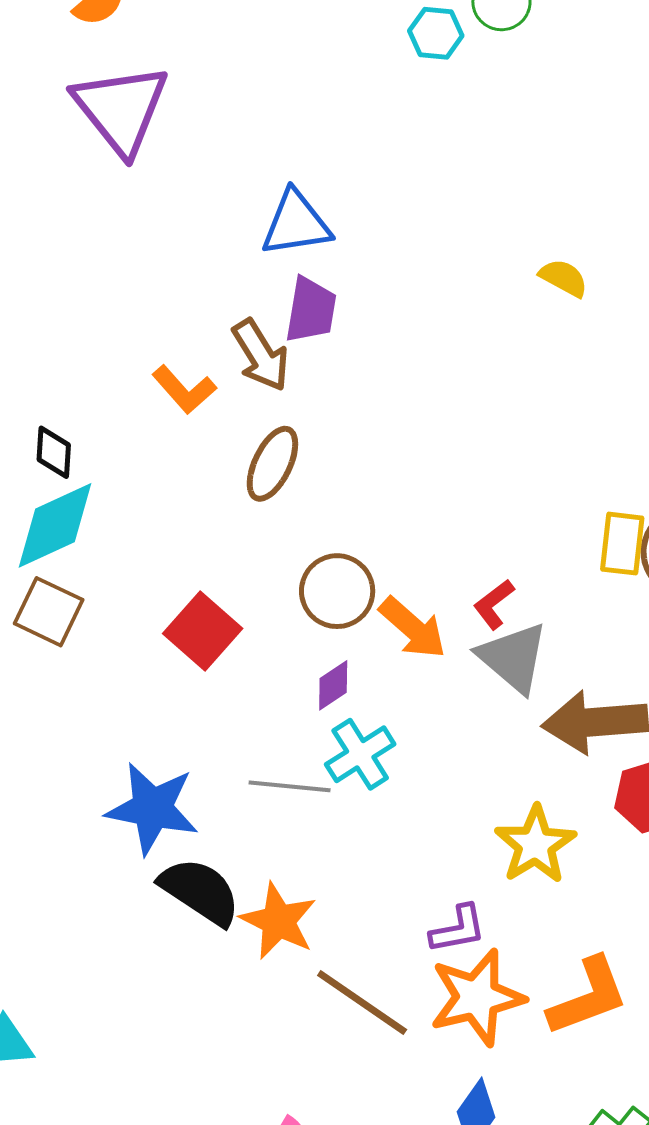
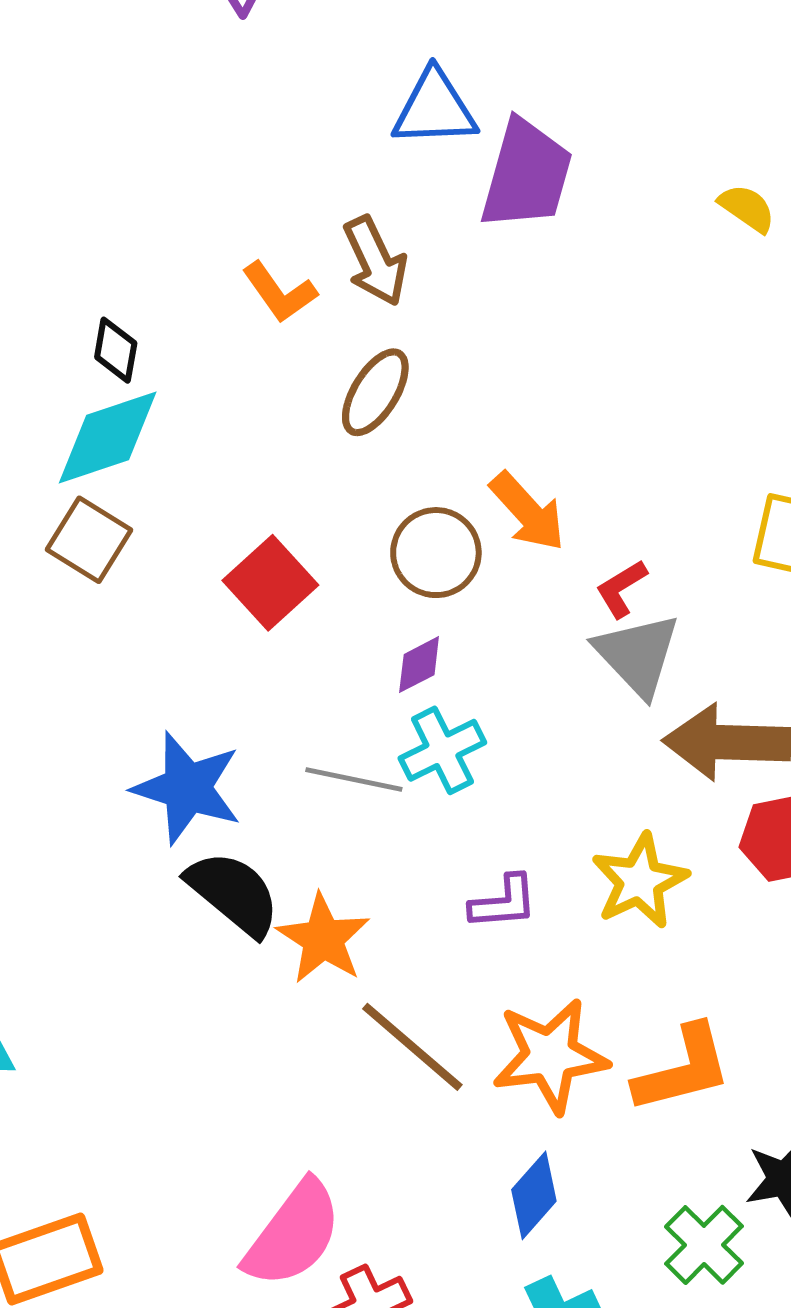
purple trapezoid: (311, 310) -> (527, 175), moved, size x1.4
orange arrow: (413, 628) -> (528, 512), moved
purple L-shape: (458, 929) -> (504, 902), moved

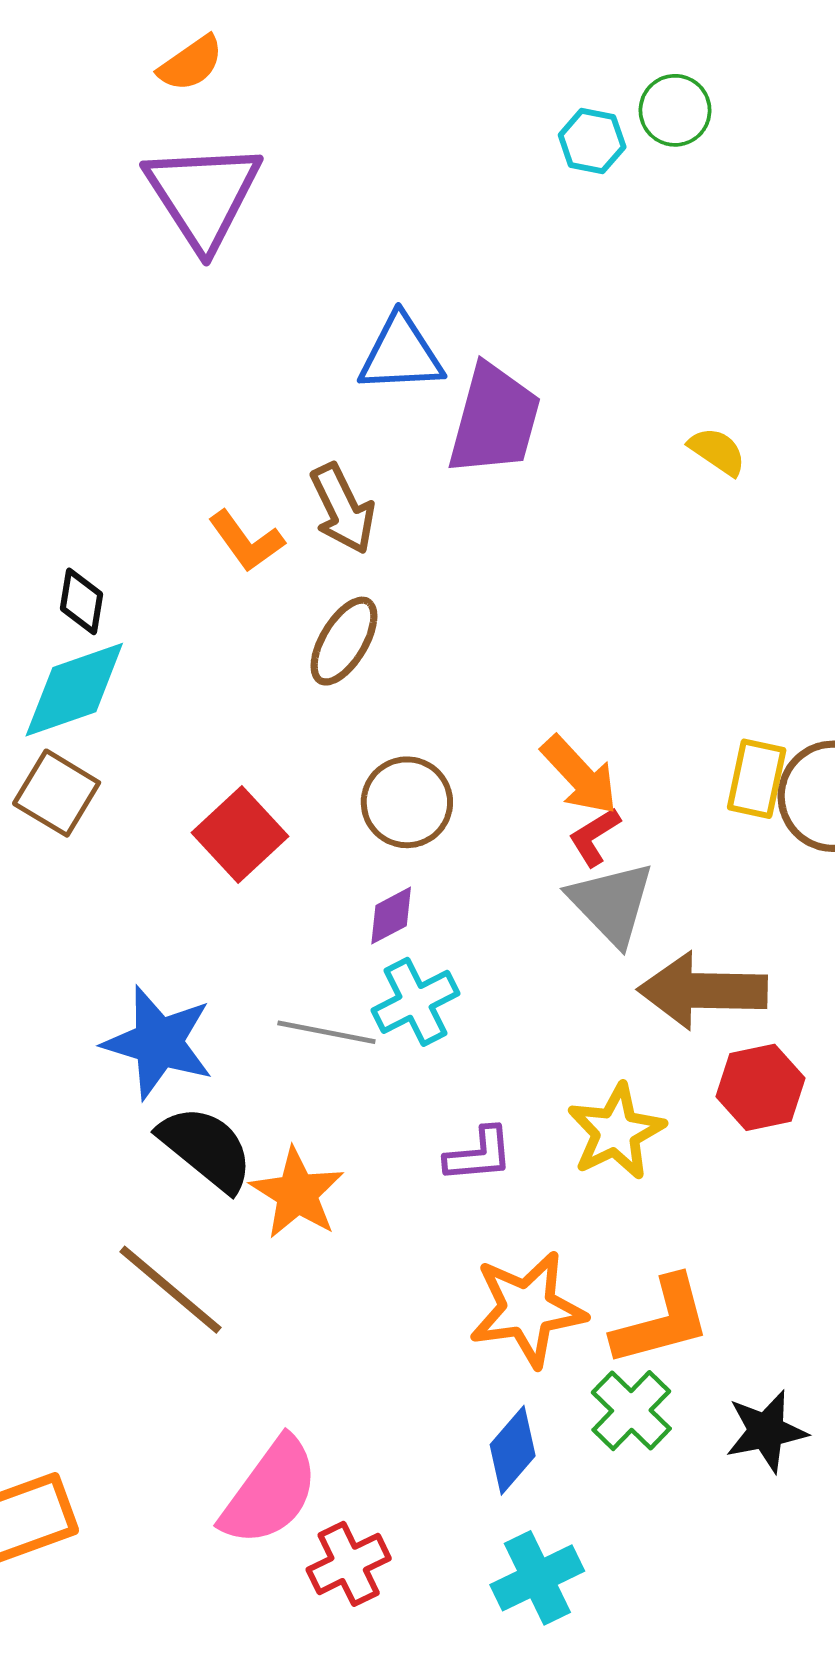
orange arrow: (528, 512) -> (580, 775), moved
brown line: (412, 1047) -> (170, 1290), moved
green cross: (704, 1245) -> (631, 1411), moved

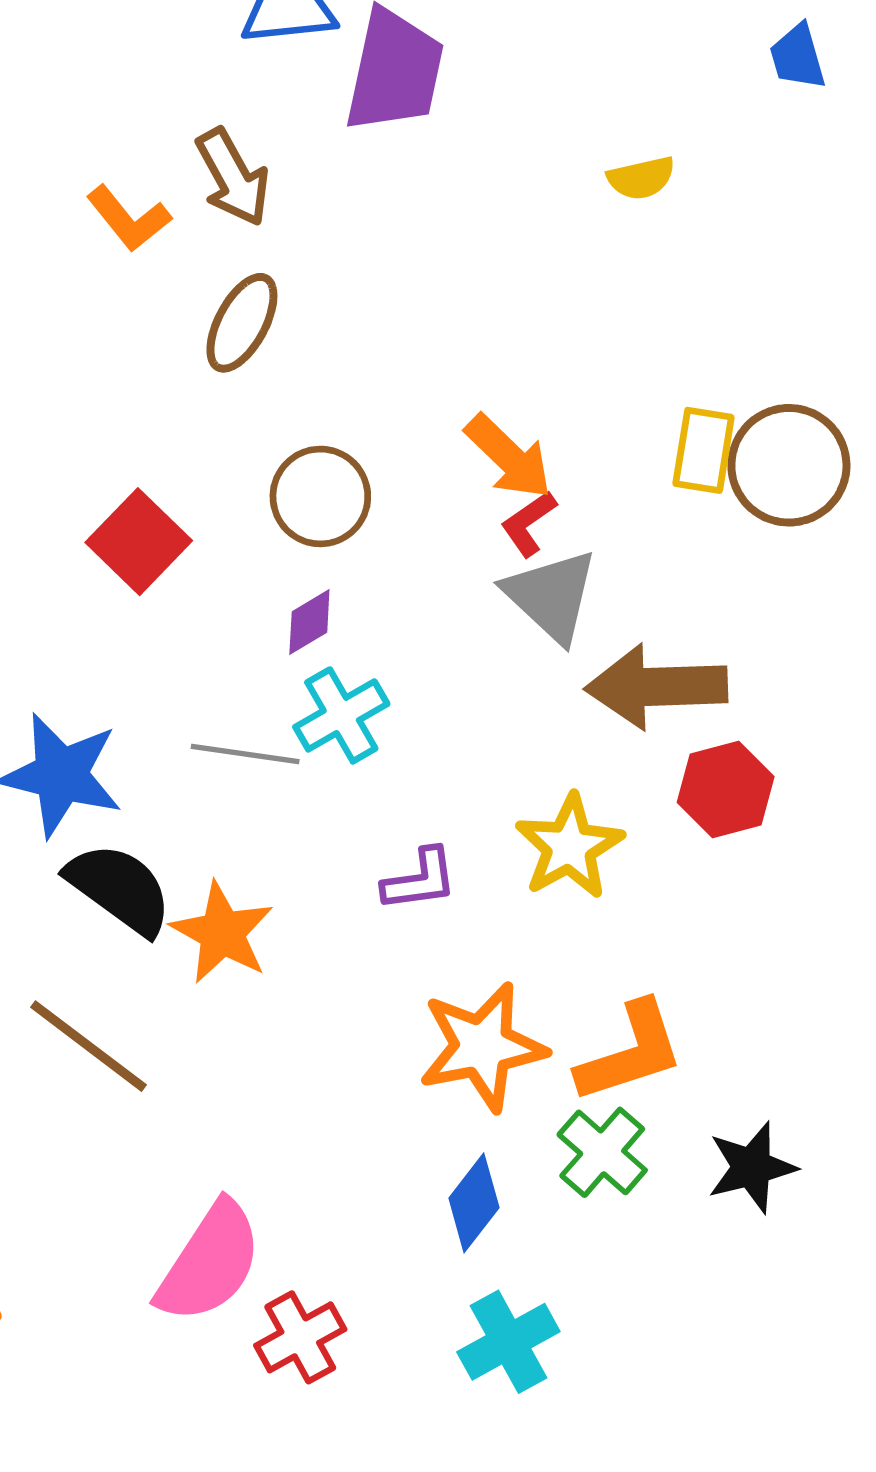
yellow semicircle: (717, 451) -> (641, 178), moved, turned 136

